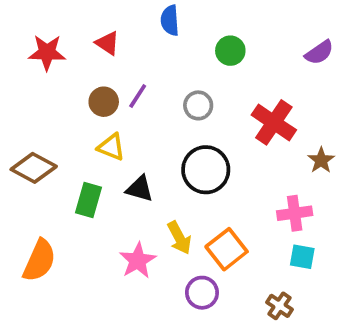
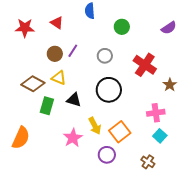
brown diamond: (34, 168) -> (33, 84), moved
cyan square: (302, 257) -> (160, 136), turned 32

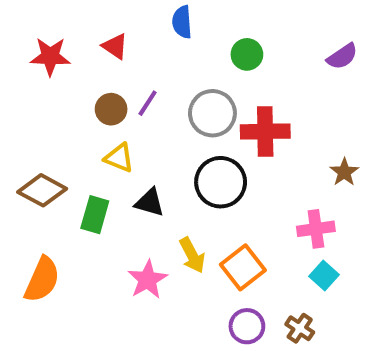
gray circle: (105, 56) -> (212, 113), size x1.5
red cross: (145, 65) -> (265, 131), moved, turned -35
brown diamond: (33, 84) -> (42, 190), moved
purple circle: (107, 155) -> (247, 326), moved

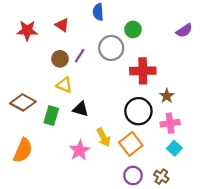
gray circle: (212, 113) -> (111, 48), moved
brown star: (344, 172) -> (167, 96), moved
black circle: (221, 182) -> (138, 111), moved

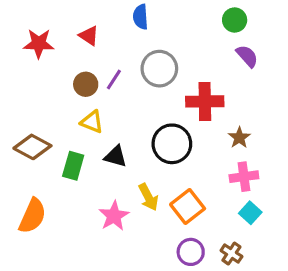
green circle: (133, 29) -> (235, 20), moved
purple semicircle: (184, 31) -> (247, 56), moved, turned -98
black circle: (138, 111) -> (172, 144), moved

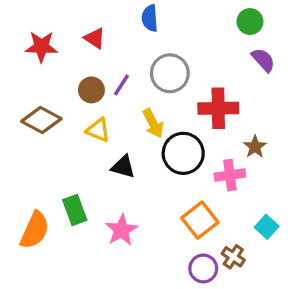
brown diamond: (32, 147) -> (41, 120), moved
green rectangle: (73, 166) -> (75, 210), moved, turned -36
pink cross: (244, 177) -> (230, 175), moved
yellow arrow: (148, 197) -> (153, 123), moved
brown cross: (231, 254) -> (233, 257), moved

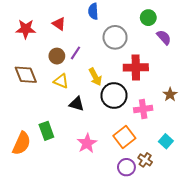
green circle: (250, 22) -> (148, 18), moved
gray circle: (170, 73) -> (115, 37), moved
brown diamond: (41, 120) -> (26, 75), turned 40
brown star: (255, 147) -> (170, 94), moved
pink star: (121, 230) -> (87, 143), moved

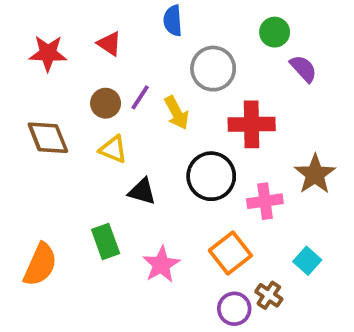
yellow arrow: (95, 77) -> (177, 113), moved
brown star: (170, 94) -> (315, 174), size x1.5
green rectangle: (46, 131) -> (106, 241), moved

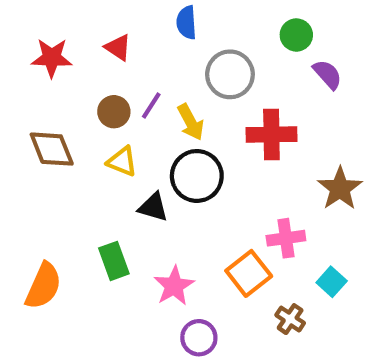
black circle: (211, 176) -> (197, 176), moved
pink cross: (265, 201) -> (286, 238), moved
purple circle: (234, 309) -> (199, 338), moved

